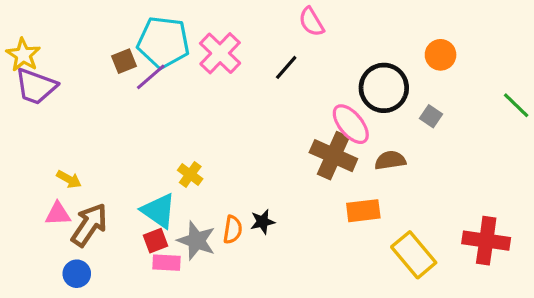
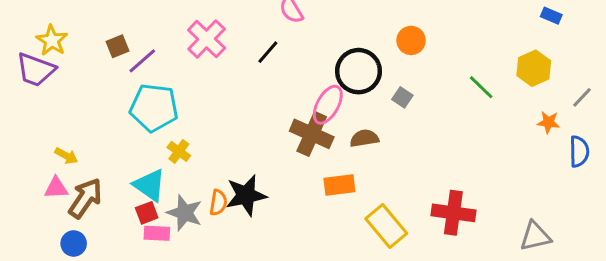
cyan pentagon: (163, 42) -> (154, 108), moved
yellow star: (23, 55) -> (52, 40), moved
pink ellipse: (351, 124) -> (328, 105), turned 69
black star: (263, 222) -> (246, 195), size x1.8

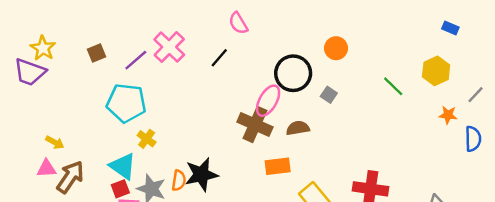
purple line: (142, 61) -> (136, 60), moved

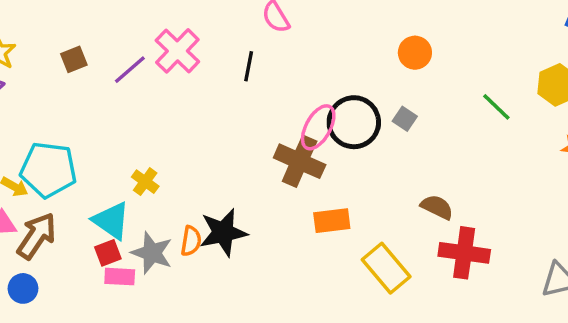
black line: (219, 58) -> (249, 66), turned -30
black circle: (293, 73) -> (354, 122), moved
cyan pentagon: (126, 103) -> (48, 170), moved
brown semicircle: (298, 128) -> (437, 207), moved, turned 35

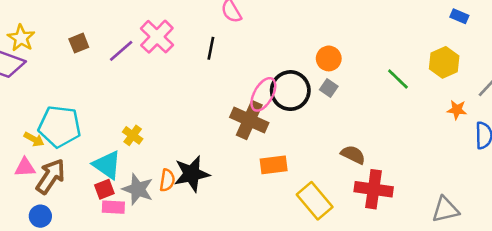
orange circle: (415, 53) -> (329, 58), moved

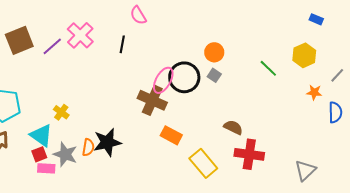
brown square: (79, 43) -> (19, 40), size x1.8
orange rectangle: (274, 165) -> (171, 135), turned 35
gray triangle: (445, 210) -> (305, 170), turned -30

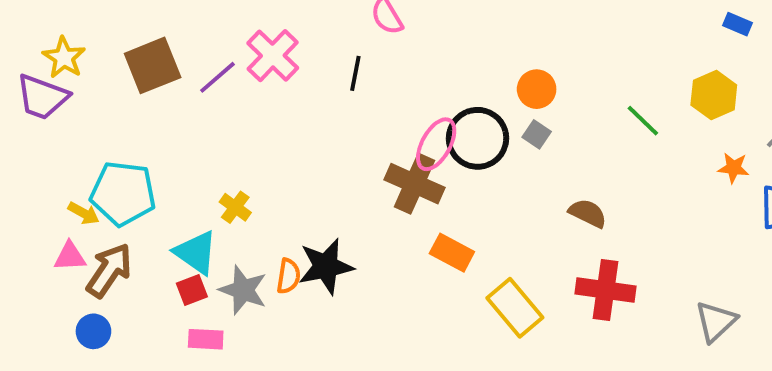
brown semicircle: (233, 127) -> (588, 213), moved
pink rectangle: (46, 168) -> (206, 339), moved

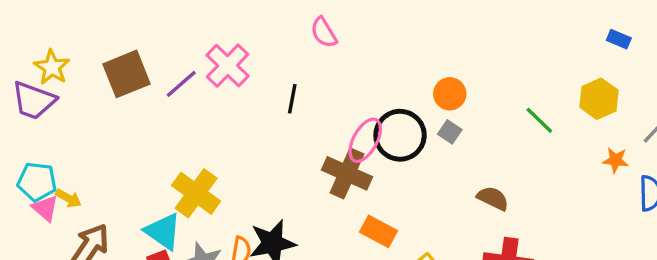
black line: (355, 73) -> (292, 99), moved
cyan pentagon: (123, 193) -> (37, 182), moved, size x0.7
yellow cross: (235, 207) -> (196, 193), size x1.8
pink triangle: (70, 256) -> (45, 208), moved, turned 44

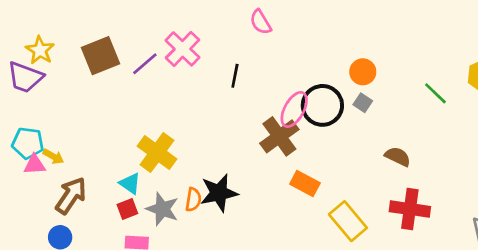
brown cross: (347, 173) -> (279, 136), turned 30
pink triangle: (45, 208) -> (35, 165), turned -45
cyan triangle: (163, 231) -> (130, 183), size x0.7

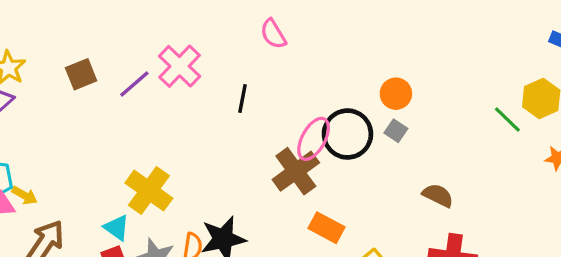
brown square: (100, 56) -> (81, 74), size x0.7
green line: (435, 93) -> (507, 119), moved

